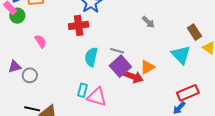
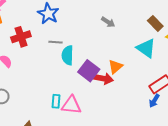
red cross: (79, 25) -> (21, 37), moved
gray line: (117, 51) -> (55, 42), moved
cyan semicircle: (91, 57) -> (67, 55), moved

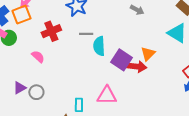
cyan rectangle: (56, 101) -> (79, 105), moved

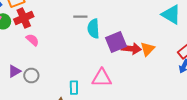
red cross: (51, 31) -> (24, 18), moved
orange triangle: (148, 54) -> (148, 49), moved
purple square: (121, 60) -> (116, 42), turned 35

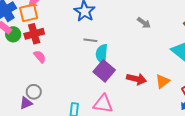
purple square: (116, 42) -> (104, 71), moved, turned -35
orange triangle: (148, 49) -> (163, 81), moved
purple triangle: (14, 71) -> (26, 103), moved

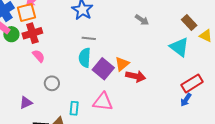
cyan semicircle: (102, 54) -> (85, 58), moved
orange triangle: (163, 81) -> (122, 64), moved
gray circle: (34, 92) -> (52, 83), moved

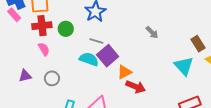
green circle: (11, 34) -> (66, 29), moved
cyan semicircle: (85, 58) -> (89, 59), turned 96
purple square: (103, 69) -> (108, 56), moved
purple triangle: (26, 103) -> (25, 76), moved

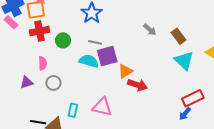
green circle: (66, 29) -> (63, 40), moved
brown rectangle: (198, 44) -> (178, 36), moved
pink semicircle: (44, 49) -> (43, 63), moved, turned 32
purple square: (108, 56) -> (107, 56), turned 30

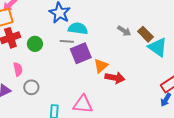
gray arrow: (150, 30) -> (124, 31), moved
brown rectangle: (178, 36) -> (146, 34), moved
cyan semicircle: (89, 61) -> (78, 28), moved

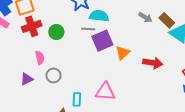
red arrow: (115, 78) -> (153, 63), moved

